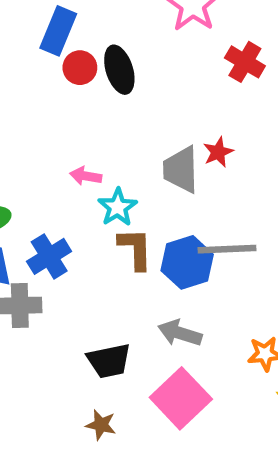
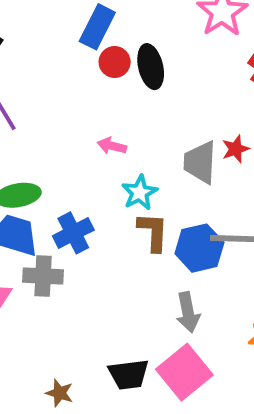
pink arrow: (86, 176) -> (112, 146), moved
gray arrow: (180, 333) -> (188, 312), turned -123
black trapezoid: (109, 361) -> (129, 374), moved
brown star: (101, 425) -> (60, 393), moved

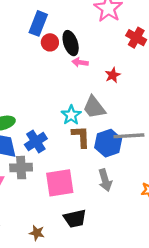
pink arrow: (112, 146) -> (80, 62), moved
red star: (236, 149) -> (113, 75), moved
gray trapezoid: (200, 162) -> (94, 107), moved, turned -35
pink square: (184, 372) -> (60, 183), moved, turned 36

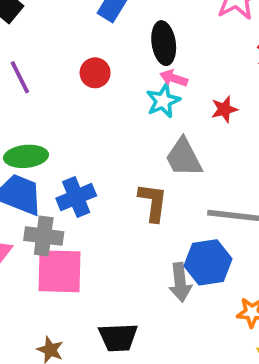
red circle: (50, 42) -> (95, 73), moved
cyan star: (71, 115) -> (163, 101), moved
blue hexagon: (108, 143) -> (208, 262), moved
pink square: (60, 183) -> (59, 271), moved

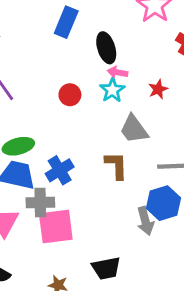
red circle: (95, 73) -> (70, 95), moved

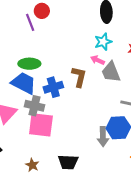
pink arrow: (118, 72) -> (98, 60), moved
red circle: (70, 95) -> (42, 11), moved
brown L-shape: (116, 165) -> (79, 77), moved

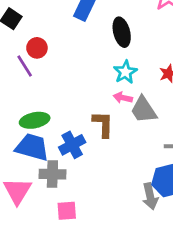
pink square: (41, 125) -> (67, 211), moved, size x0.6

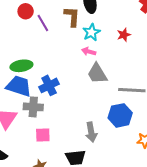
purple line: (25, 66) -> (43, 23), moved
gray trapezoid: (144, 110) -> (97, 74), moved
brown L-shape: (103, 124) -> (72, 17), moved
gray arrow: (150, 196) -> (91, 132), moved

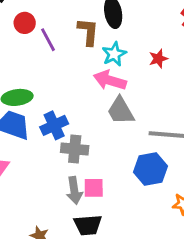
pink arrow: (89, 52) -> (110, 80), size x1.6
gray cross: (33, 107) -> (75, 149), moved
gray arrow: (91, 132) -> (74, 190), moved
pink square: (43, 135) -> (94, 188), moved

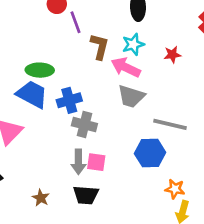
brown L-shape: (88, 32) -> (100, 47), moved
gray trapezoid: (121, 111) -> (131, 96), turned -52

